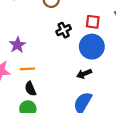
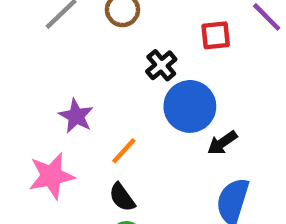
blue circle: (92, 47) -> (190, 106), moved
orange line: (27, 69) -> (124, 151), moved, turned -32

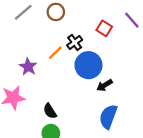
red square: (216, 35) -> (104, 28), turned 35
orange line: (124, 151) -> (55, 53), moved

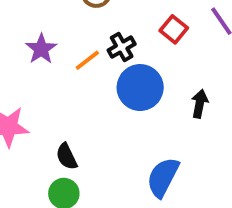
purple star: (28, 67) -> (41, 49), moved
black arrow: (105, 85) -> (200, 104), moved, turned 126

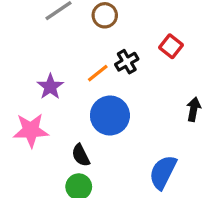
purple star: (41, 49) -> (50, 87), moved
blue circle: (140, 88) -> (110, 116), moved

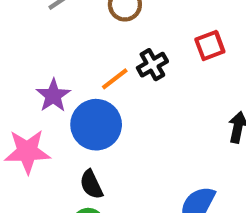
red square: (171, 46) -> (210, 46), turned 30
blue circle: (110, 116) -> (96, 125), moved

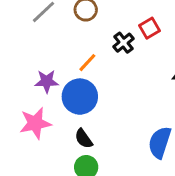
black cross: (152, 65) -> (124, 43), moved
purple star: (53, 96) -> (47, 81), turned -30

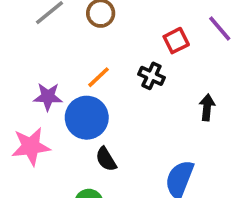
black cross: (124, 43) -> (151, 76), moved, turned -30
black semicircle: (84, 139) -> (106, 159), moved

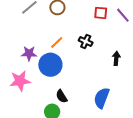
red square: (176, 41) -> (101, 13), moved, turned 32
black semicircle: (106, 159) -> (62, 96), moved

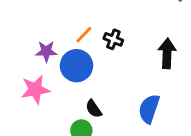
black cross: (86, 41) -> (113, 39), moved
black arrow: (116, 58) -> (167, 53), size x1.5

